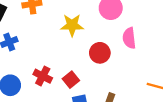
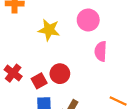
red circle: (100, 53) -> (60, 74), moved

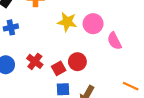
pink circle: (88, 20) -> (93, 24), moved
pink semicircle: (101, 51) -> (114, 41), turned -30

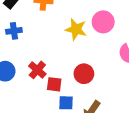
pink circle: (93, 24) -> (103, 22), moved
red square: (59, 68) -> (54, 84), moved, turned 32

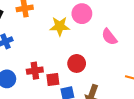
red cross: (37, 70) -> (35, 71), turned -35

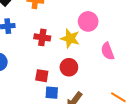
yellow star: (60, 26) -> (70, 38), moved
red cross: (35, 71) -> (42, 37), moved

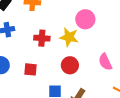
pink semicircle: (108, 51) -> (105, 62), moved
red square: (42, 76) -> (31, 69), moved

